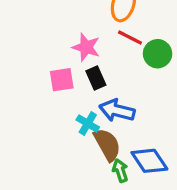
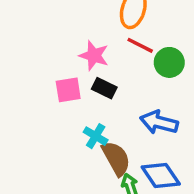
black rectangle: (96, 78) -> (104, 88), turned -40
blue arrow: (117, 111) -> (159, 122), moved

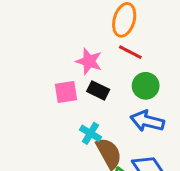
green circle: (169, 62) -> (146, 86), moved

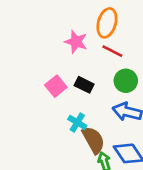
pink star: (89, 61) -> (76, 42), moved
pink square: (66, 92) -> (56, 86), turned -30

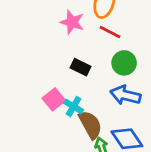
pink square: (56, 86) -> (54, 99), moved

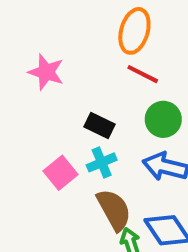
pink star: (72, 22) -> (46, 72), moved
cyan cross: (73, 106) -> (102, 162), moved, turned 36

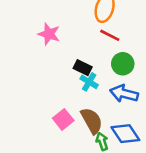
cyan cross: (102, 162) -> (89, 82), moved, turned -36
pink square: (61, 173) -> (63, 119), moved

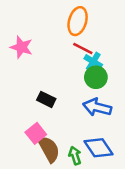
black rectangle: (83, 68) -> (46, 99), moved
cyan cross: (89, 82) -> (93, 62), moved
brown semicircle: (92, 121) -> (49, 149), moved

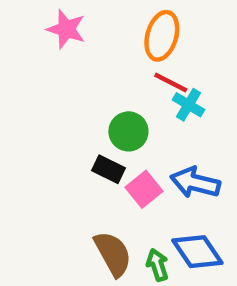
pink star: (21, 47) -> (66, 29), moved
green circle: (96, 77) -> (128, 131), moved
pink square: (36, 133) -> (144, 189), moved

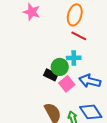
cyan cross: (189, 105) -> (74, 58), moved, turned -32
green circle: (128, 131) -> (60, 67), moved

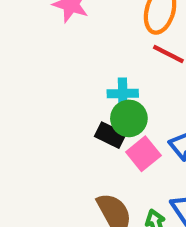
cyan cross: (74, 58) -> (123, 93), moved

